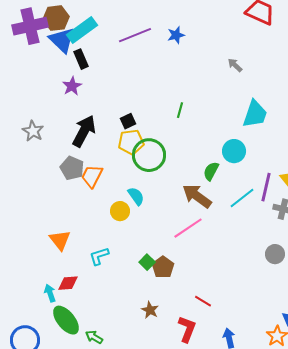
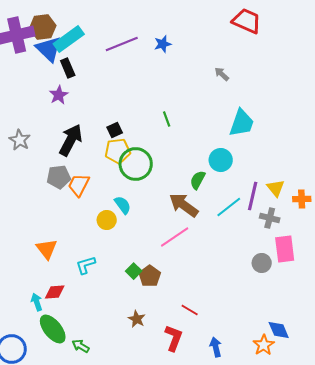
green line: (180, 110) -> (167, 119), turned -35
gray pentagon: (72, 168) -> (59, 177), turned -30

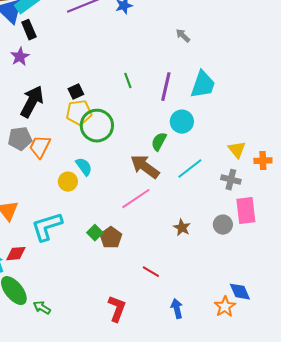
purple line: (253, 196) -> (166, 87), moved
cyan L-shape: (86, 265) -> (47, 227), size x1.6
brown star: (137, 319) -> (182, 228), moved
red L-shape: (174, 338) -> (117, 309), moved

